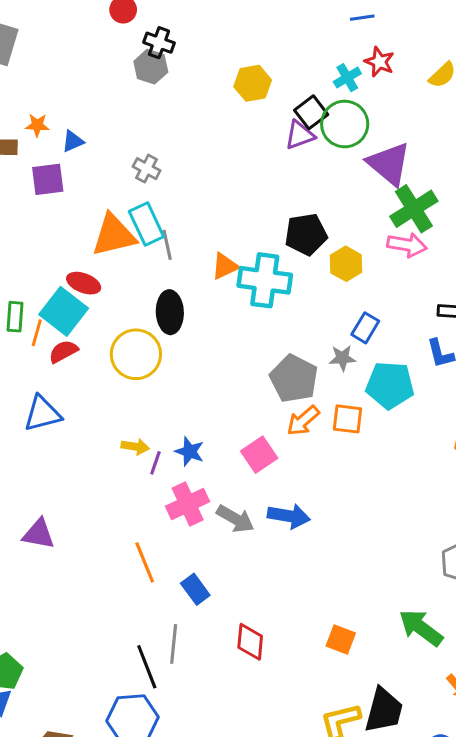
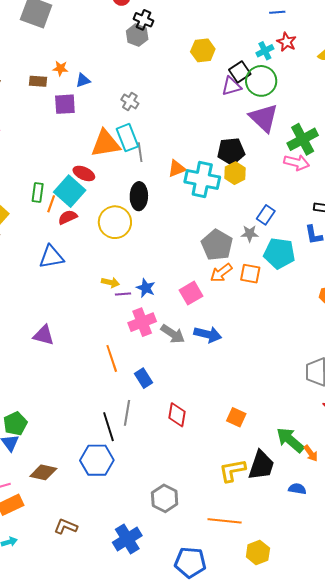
purple triangle: (389, 164) -> (264, 118), moved
yellow hexagon: (346, 264) -> (235, 173), moved
purple line: (155, 463) -> (123, 294), turned 63
green arrow: (421, 628) -> (290, 440), moved

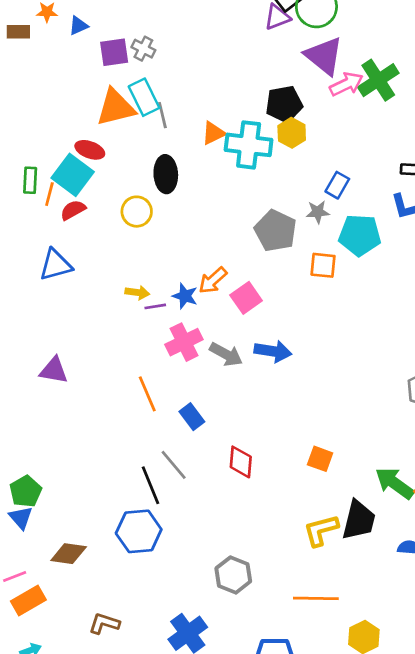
purple square: (65, 104) -> (114, 52), moved
pink arrow: (297, 163) -> (346, 84), moved, turned -35
yellow circle: (115, 222) -> (137, 212), size x0.7
orange arrow: (221, 273) -> (213, 280), moved
gray line: (127, 413) -> (174, 465), turned -45

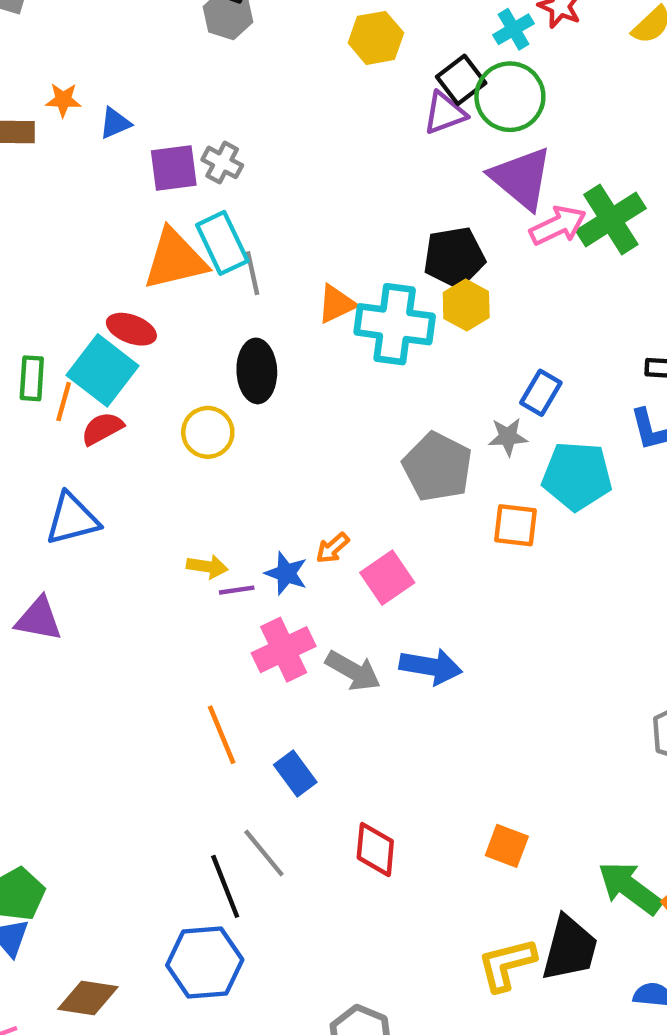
orange arrow: (213, 280) -> (333, 548), size x0.7
purple triangle: (54, 370) -> (39, 619), moved

